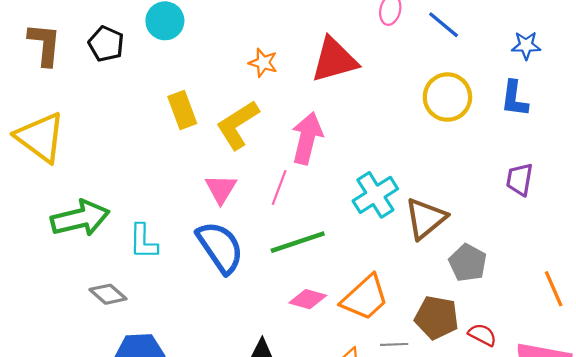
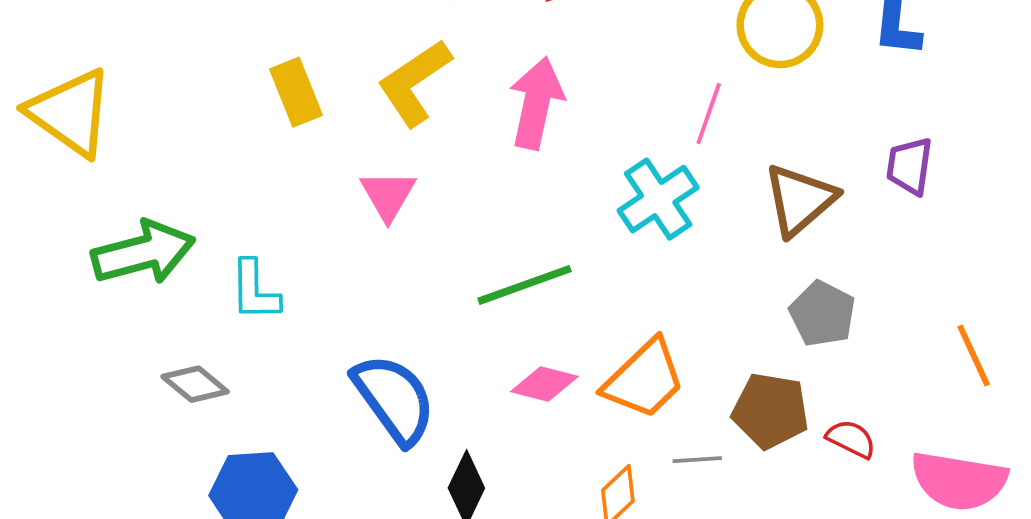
yellow rectangle: (182, 110) -> (296, 92), moved
pink line: (279, 188) -> (709, 113), moved
brown triangle: (426, 218) -> (800, 200), moved
blue semicircle: (220, 247) -> (394, 399), moved

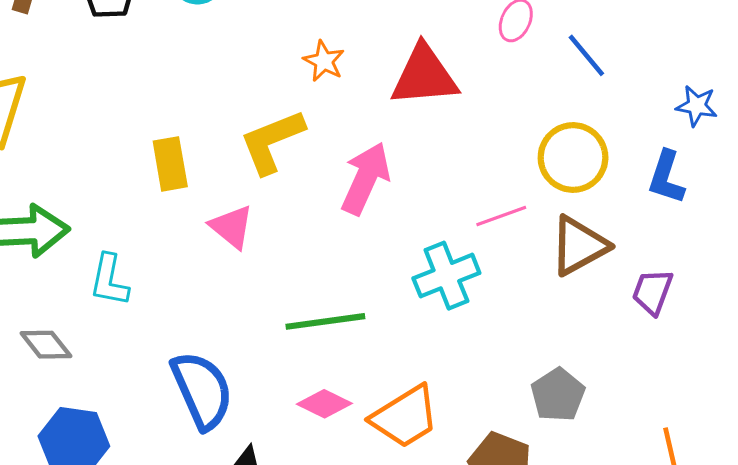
yellow rectangle: (296, 92) -> (170, 164), moved
pink line: (709, 113) -> (501, 216), turned 39
pink triangle: (388, 195) -> (232, 227), turned -33
brown triangle: (800, 200) -> (579, 246), moved

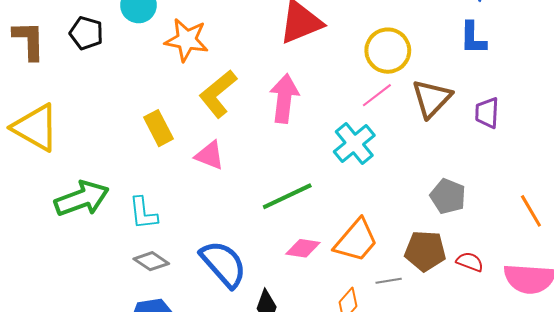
orange star: (324, 61) -> (187, 40), moved, size x1.6
yellow circle: (573, 157) -> (388, 51), moved
gray diamond: (46, 345) -> (151, 261), moved

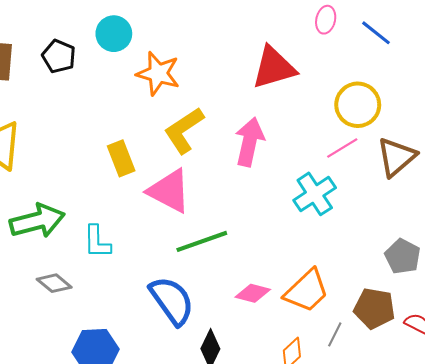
pink triangle: (210, 155) -> (169, 191), size x1.5
green line: (287, 196) -> (202, 241), moved
gray diamond: (151, 261) -> (54, 283), moved
gray line: (389, 281) -> (335, 334), turned -60

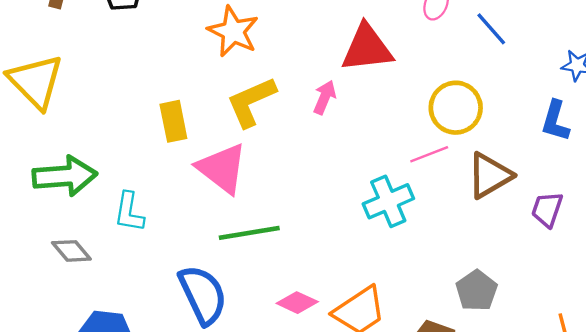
pink arrow: (249, 142) -> (325, 97), moved, size x0.6

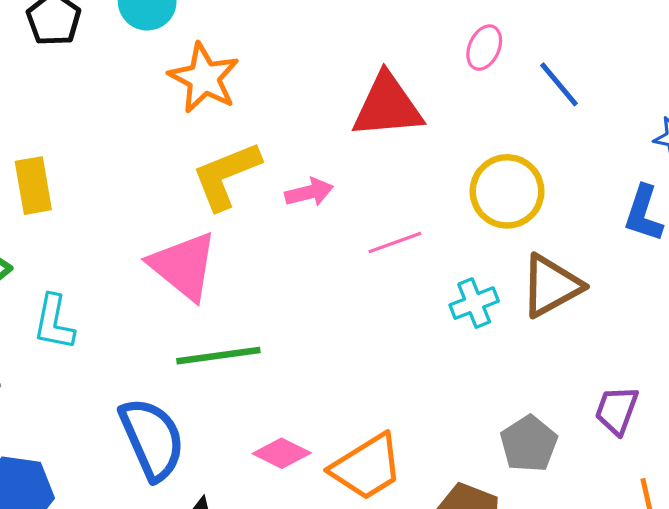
pink arrow: (325, 97) -> (309, 192), moved, turned 52
yellow rectangle: (173, 121) -> (33, 186), moved
pink line: (429, 154) -> (395, 242), moved
cyan cross: (388, 201) -> (474, 303), moved, size x0.7
purple trapezoid: (547, 209) -> (617, 410), moved

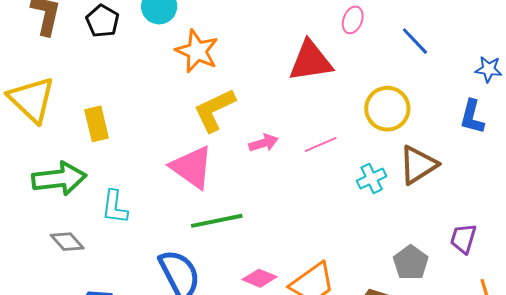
pink ellipse: (484, 48) -> (353, 20), moved
pink arrow: (309, 192) -> (264, 143), moved

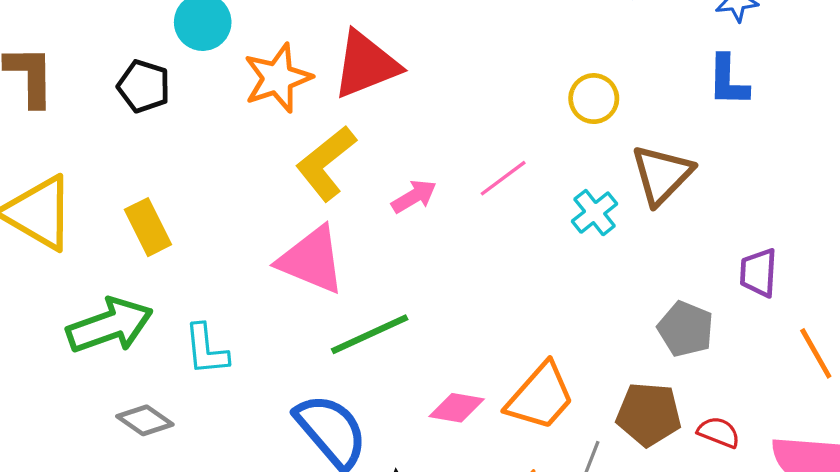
black pentagon: (102, 21) -> (144, 86), moved
orange star: (197, 51) -> (278, 78), turned -30
red triangle: (311, 61) -> (366, 65), moved
yellow circle: (387, 109) -> (594, 99), size x0.7

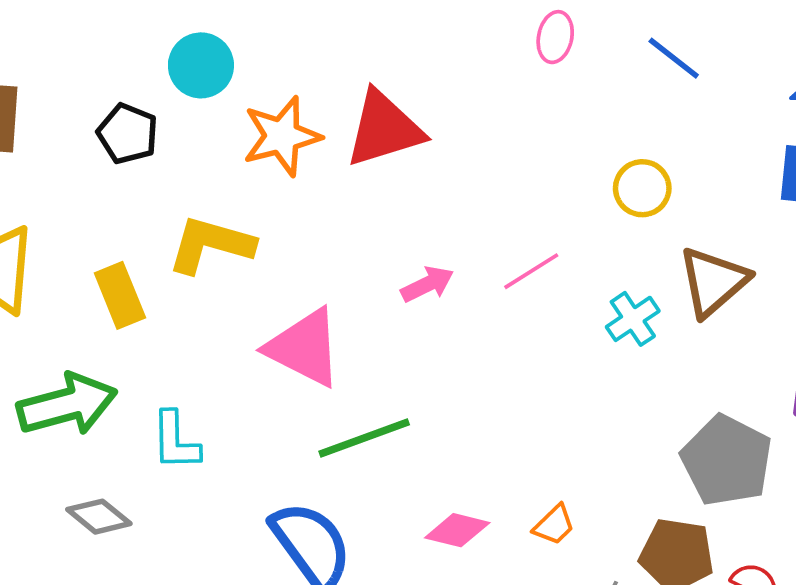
yellow L-shape: (326, 163) -> (211, 245), moved, turned 50
gray pentagon: (686, 329) -> (727, 461), size x1.4
orange trapezoid: (540, 397) -> (554, 525), size x0.5

